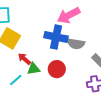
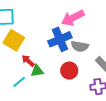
blue cross: (56, 37) -> (60, 39), turned -35
red circle: (57, 69) -> (69, 71), moved

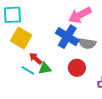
blue cross: (60, 39) -> (67, 37), turned -35
cyan line: (19, 82) -> (28, 70), moved, turned 72

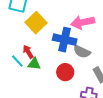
blue cross: (67, 37) -> (65, 40), turned -35
yellow square: (21, 38) -> (36, 23), moved

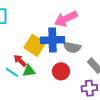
yellow square: (36, 23) -> (35, 45), moved

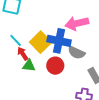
red circle: (61, 71) -> (55, 66), moved
cyan line: (12, 72) -> (16, 40), moved

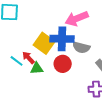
cyan line: (16, 40) -> (17, 61), moved

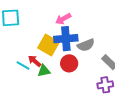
pink arrow: (77, 19) -> (63, 19), moved, size x0.7
gray semicircle: (81, 47) -> (86, 45), turned -30

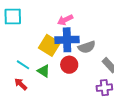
red arrow: (35, 61) -> (21, 84), moved
green triangle: (44, 71) -> (44, 71), turned 40

